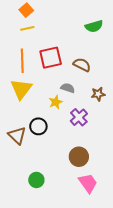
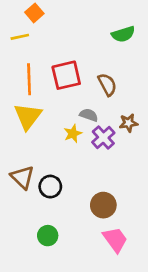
yellow line: (27, 28) -> (20, 37), moved
brown semicircle: (82, 65) -> (107, 85), turned 36
purple cross: (79, 117) -> (103, 138), moved
black circle: (38, 126) -> (50, 187), moved

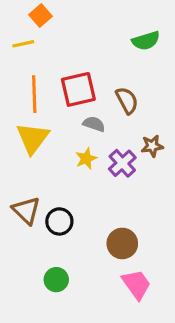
gray semicircle: (89, 115) -> (94, 124), moved

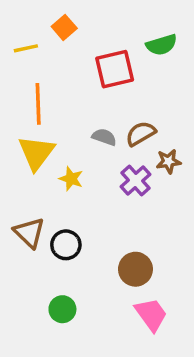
orange square: (41, 16) -> (64, 27), moved
red square: (78, 89) -> (115, 69), moved
brown semicircle: (127, 100) -> (141, 134), moved, turned -92
yellow star: (86, 159) -> (71, 179), moved, turned -30

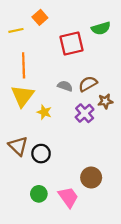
brown circle: (135, 269) -> (91, 178), moved
pink trapezoid: (151, 314) -> (68, 197), moved

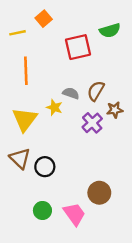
brown semicircle: (88, 84) -> (96, 91), turned -30
yellow triangle: (23, 96) -> (25, 119), moved
yellow star: (44, 112) -> (54, 107), moved

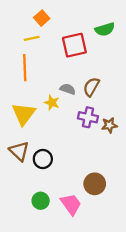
yellow line: (18, 33) -> (32, 38), moved
brown star: (115, 110) -> (109, 125), moved
purple cross: (92, 123) -> (88, 117), turned -36

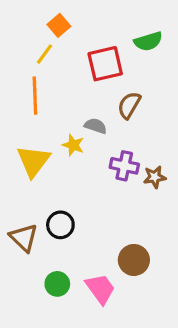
yellow line: (32, 38) -> (45, 54), turned -42
brown semicircle: (91, 87) -> (129, 105), moved
brown triangle: (19, 151) -> (24, 238), moved

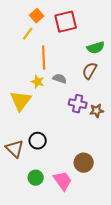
green semicircle: (148, 41) -> (96, 48), moved
red square: (105, 64) -> (66, 22), moved
orange line: (35, 96) -> (44, 58), moved
brown semicircle: (129, 105) -> (90, 71), moved
yellow star: (73, 145) -> (38, 82), moved

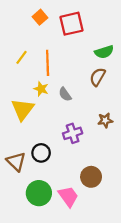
yellow line: (28, 34) -> (22, 57), moved
gray semicircle: (60, 79) -> (65, 94), moved, turned -144
purple cross: (78, 104) -> (73, 133), moved, turned -30
green circle: (36, 178) -> (39, 193), size x1.5

